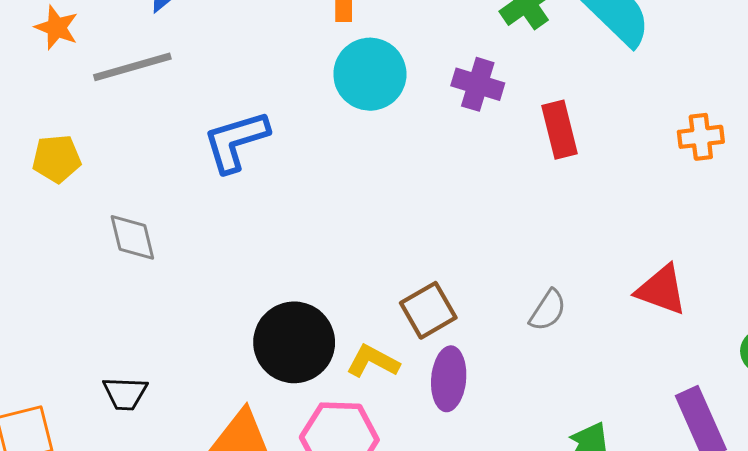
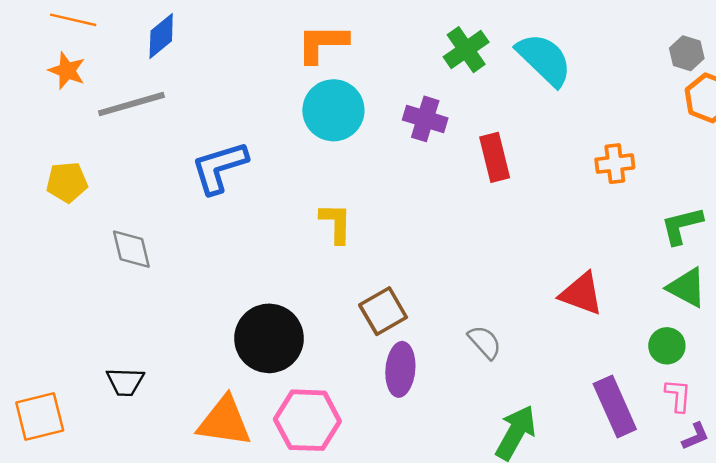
gray semicircle: (548, 310) -> (485, 342), moved, turned -75
yellow L-shape: (373, 361) -> (336, 223), moved, turned 63

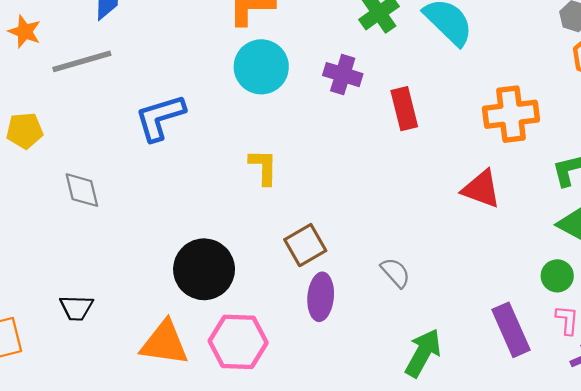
orange cross: (615, 164) -> (511, 114), size x1.6
red triangle: (581, 294) -> (481, 189), moved

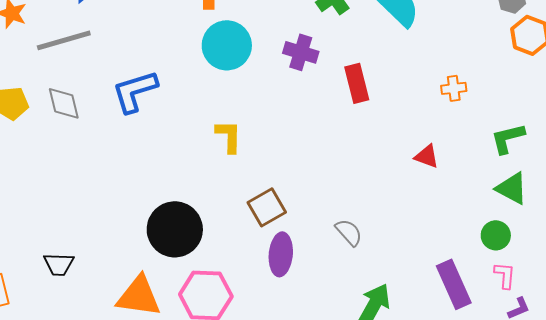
orange cross: (511, 114) -> (454, 88), size x0.5
red triangle: (481, 189) -> (427, 156), size x0.7
gray diamond: (82, 190) -> (64, 103), moved

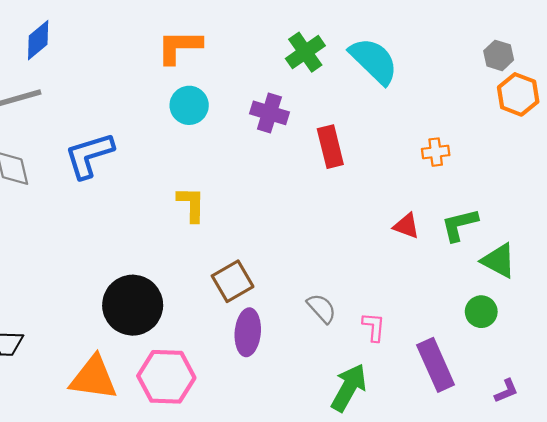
cyan circle: (227, 45) -> (189, 105), size x0.7
green L-shape: (508, 138) -> (460, 225), moved
pink L-shape: (505, 275) -> (374, 327), moved

